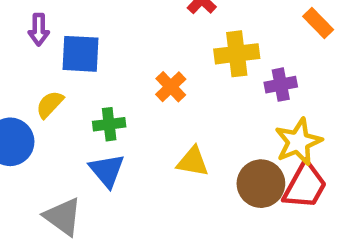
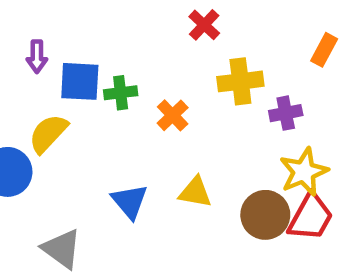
orange rectangle: (318, 23) -> (324, 50), turned 72
yellow semicircle: (50, 104) -> (48, 133), size x1.4
green cross: (109, 124) -> (121, 93), moved
blue triangle: (107, 170) -> (130, 201), moved

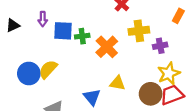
orange cross: (173, 115) -> (107, 47), size x1.5
yellow semicircle: (48, 133) -> (48, 69), moved
blue triangle: (130, 201) -> (92, 97), moved
red trapezoid: (311, 217) -> (172, 95), turned -140

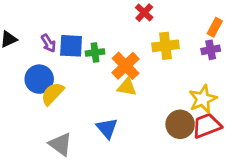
purple arrow: (43, 19) -> (48, 43), moved, turned -32
purple cross: (160, 46) -> (211, 50), moved
blue circle: (29, 74) -> (39, 79), moved
yellow triangle: (117, 83) -> (127, 87), moved

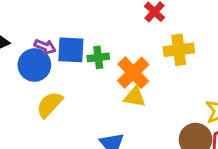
purple arrow: (48, 43) -> (45, 47), turned -36
blue circle: (39, 79) -> (34, 65), moved

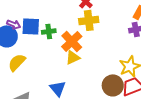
yellow cross: (179, 50) -> (89, 20), moved
yellow triangle: (135, 97) -> (73, 57), turned -35

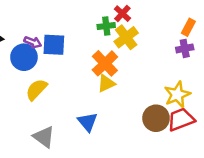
yellow cross: (89, 20) -> (126, 37), turned -30
green cross: (49, 31) -> (106, 26), moved

